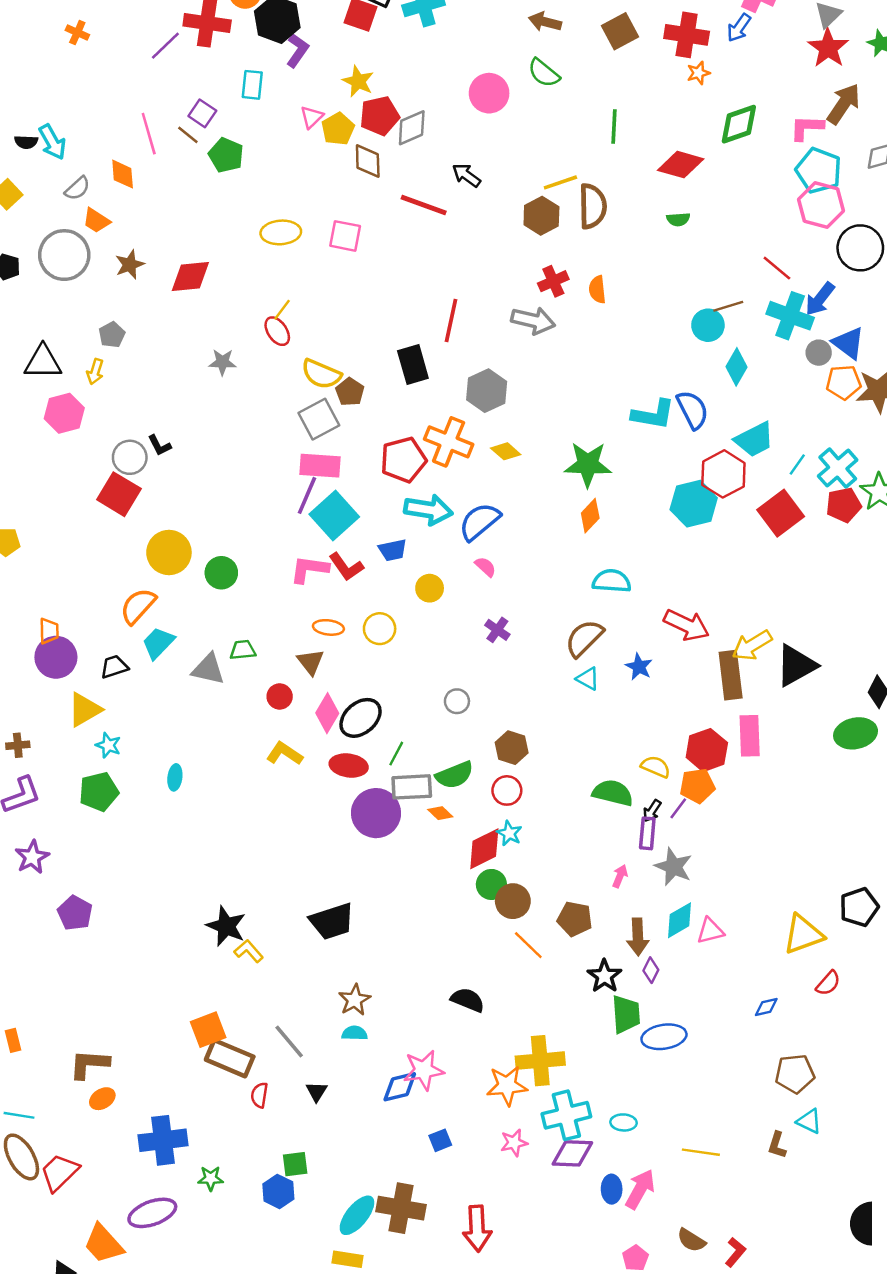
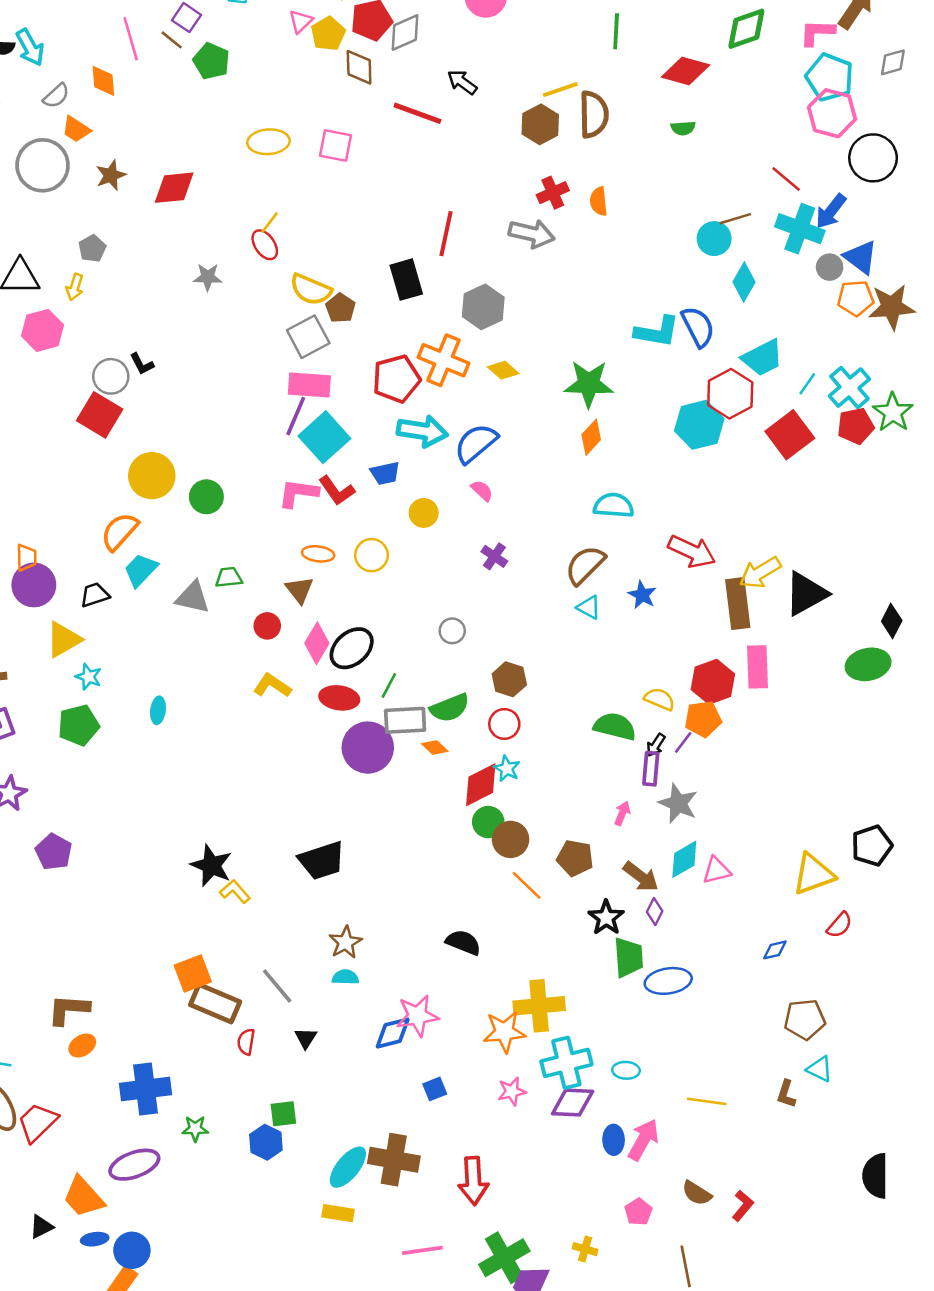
brown arrow: (638, 937) -> (641, 877), turned -51

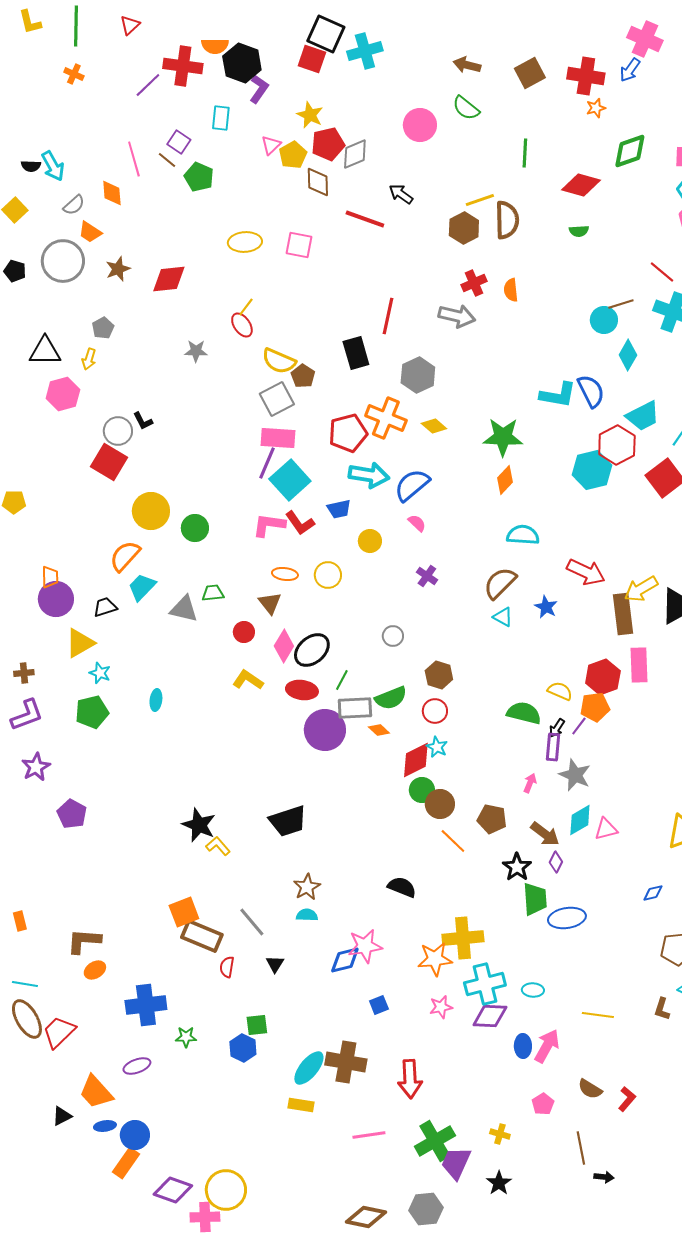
purple ellipse: (134, 1165) -> (137, 1066), size x0.7

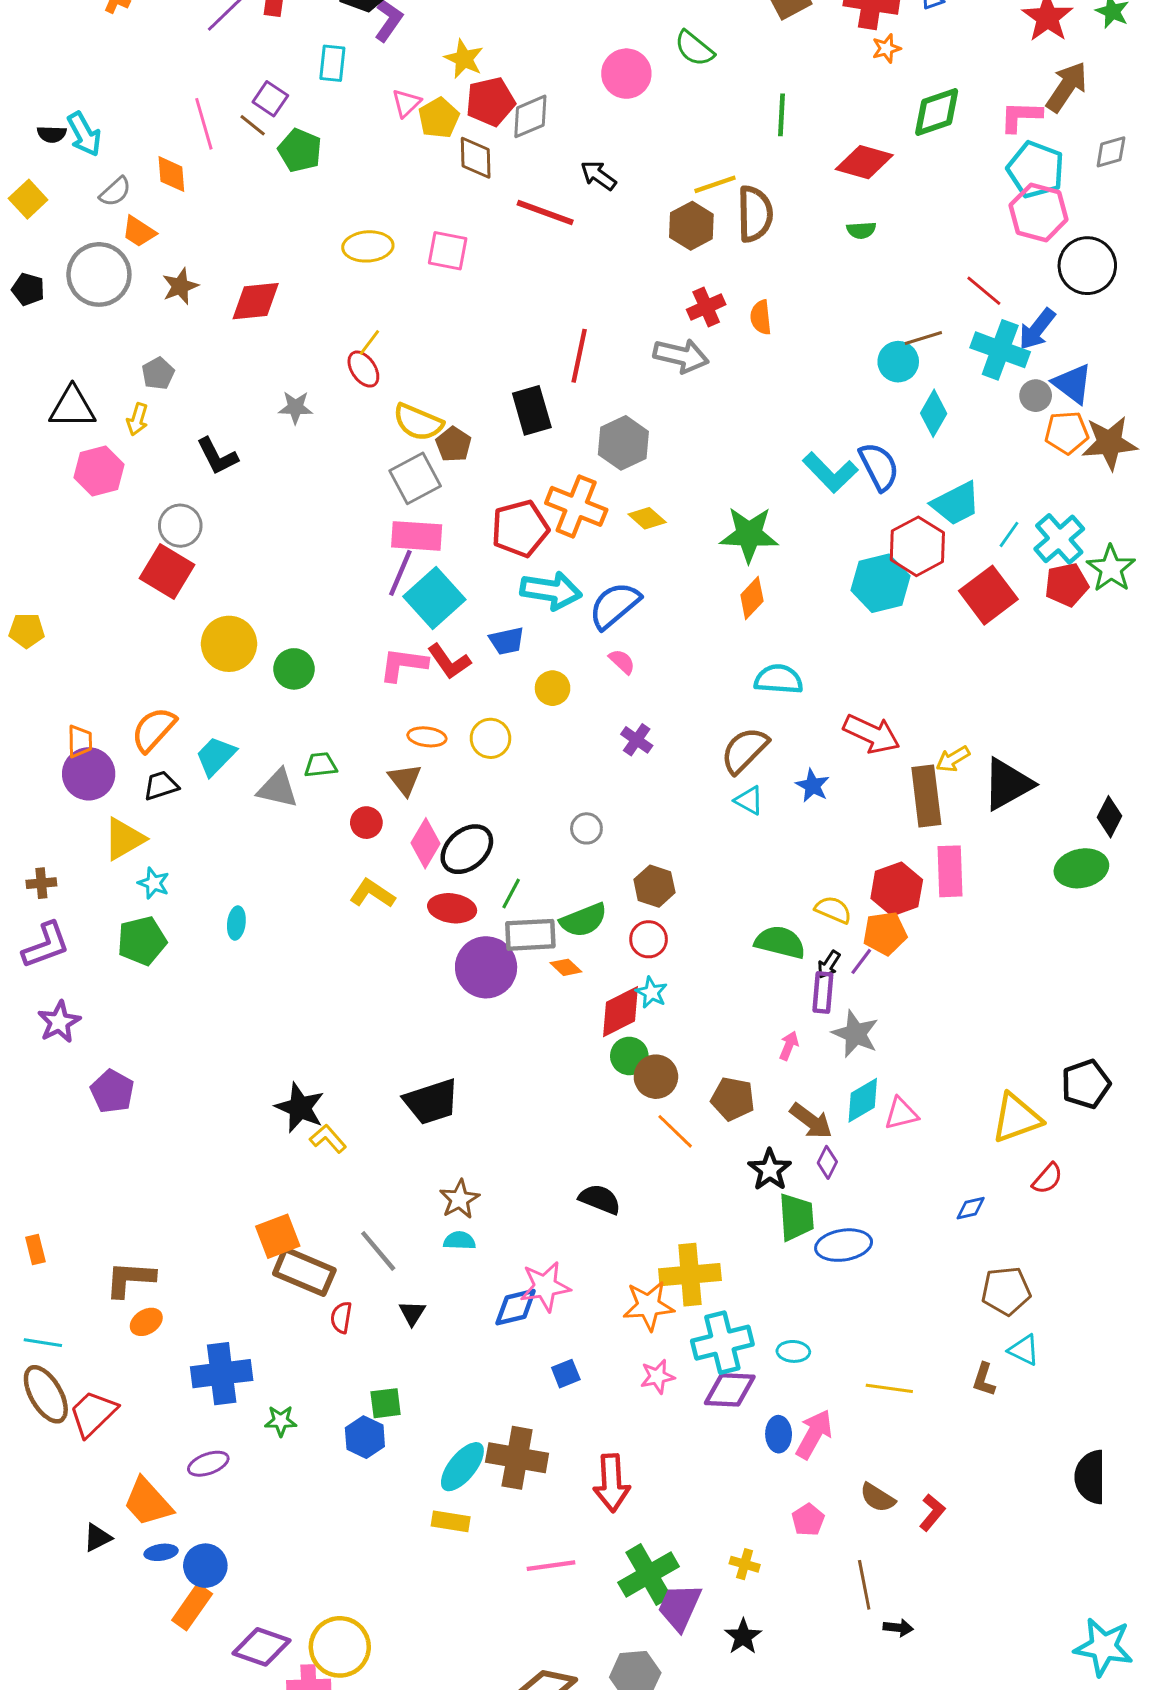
cyan L-shape: (558, 395) -> (830, 472), turned 36
black L-shape: (143, 421) -> (217, 456), moved, size x1.4
orange semicircle: (125, 556) -> (154, 729), moved
yellow arrow: (641, 589) -> (953, 759), size x0.7

